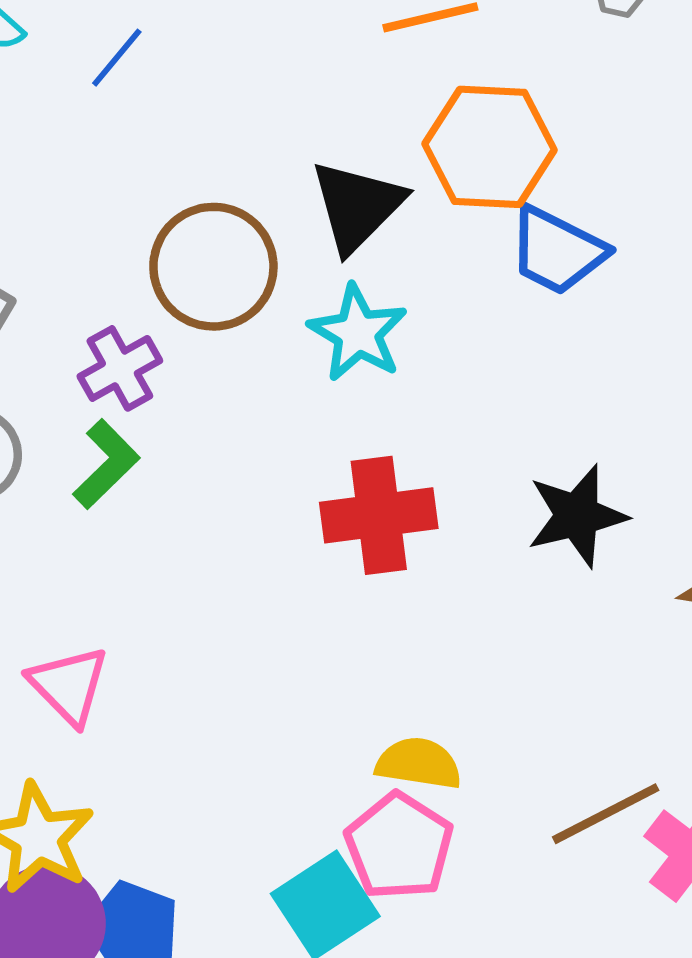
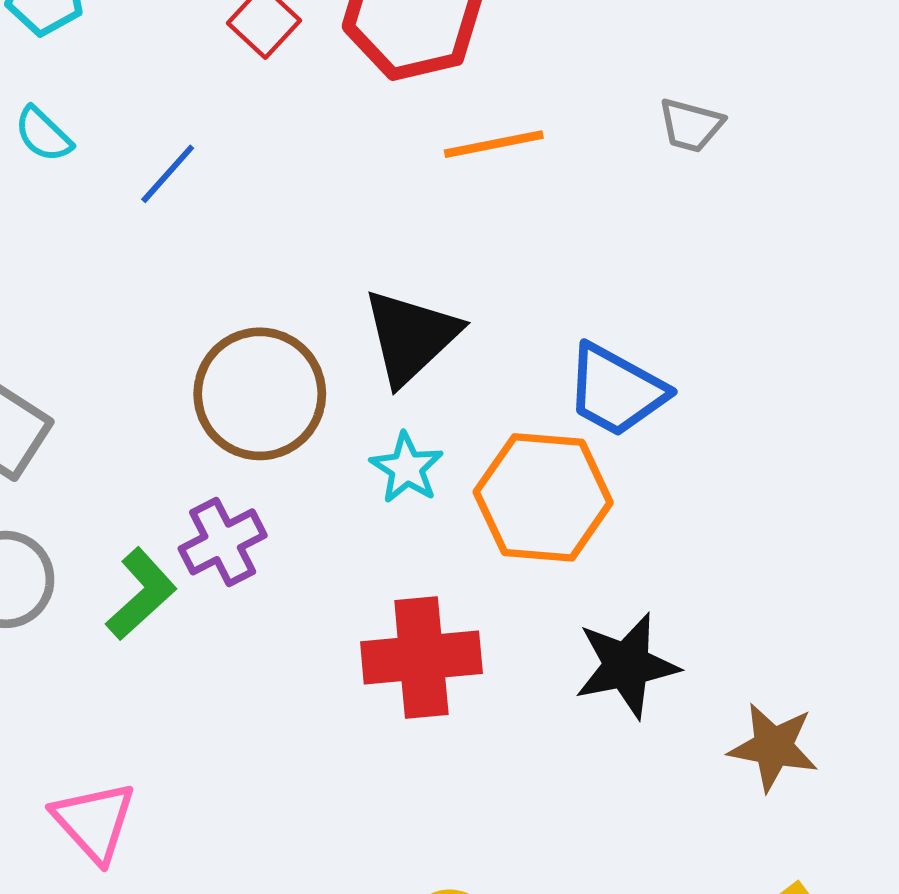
orange hexagon: (490, 147) -> (543, 497), moved
cyan star: (358, 333) -> (407, 468), size x0.7
purple cross: (120, 368) -> (223, 542), moved

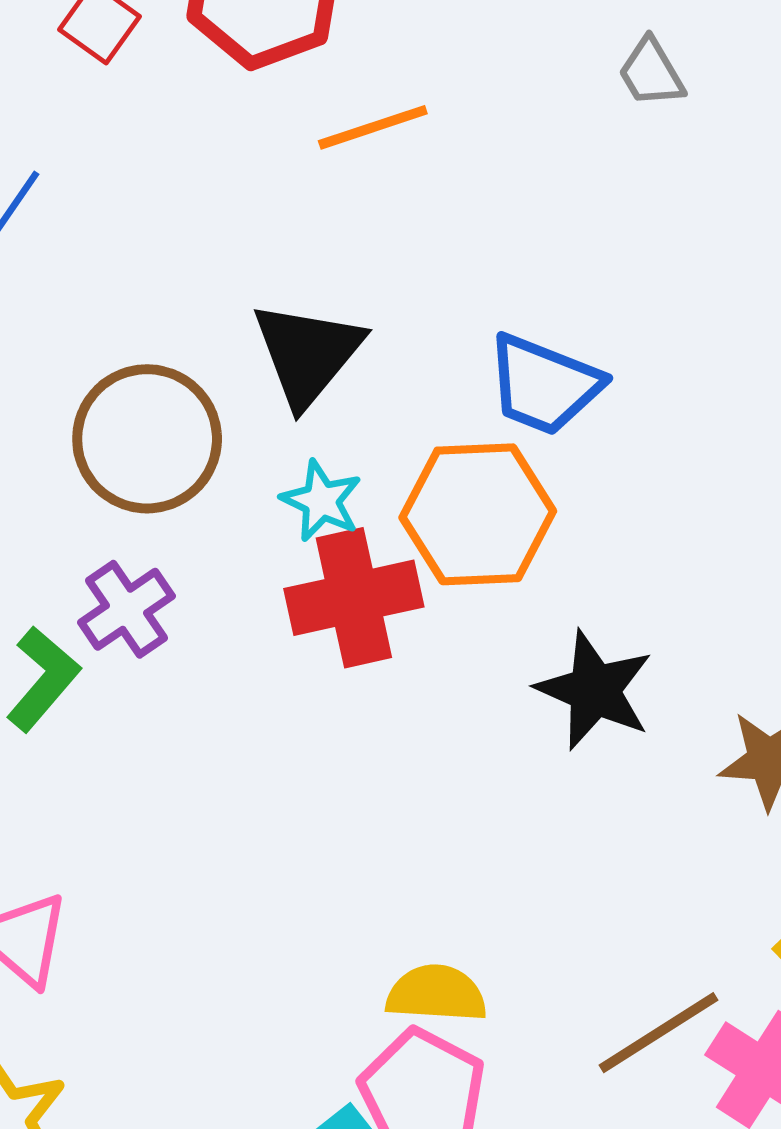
gray trapezoid: (691, 125) -> (651, 73), moved, turned 52
red cross: (421, 658) -> (354, 598), moved
black star: (627, 665) -> (594, 690), turned -30

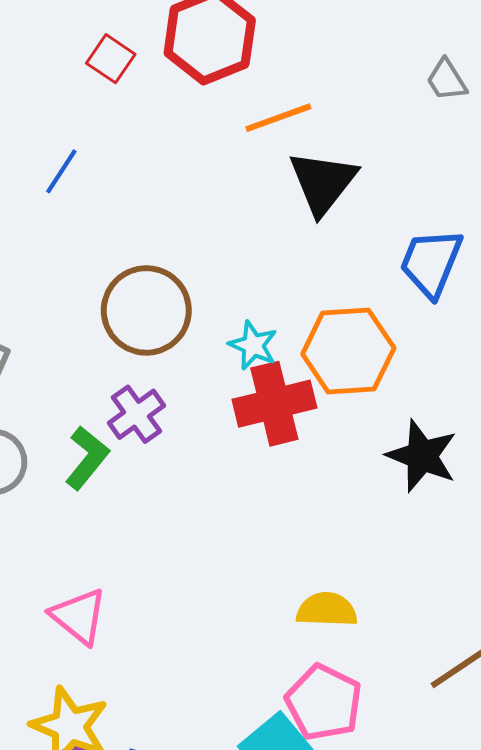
black triangle: (307, 354) -> (323, 182), moved
blue trapezoid: (544, 385) -> (431, 263), moved, turned 92
yellow semicircle: (436, 994) -> (327, 610), moved

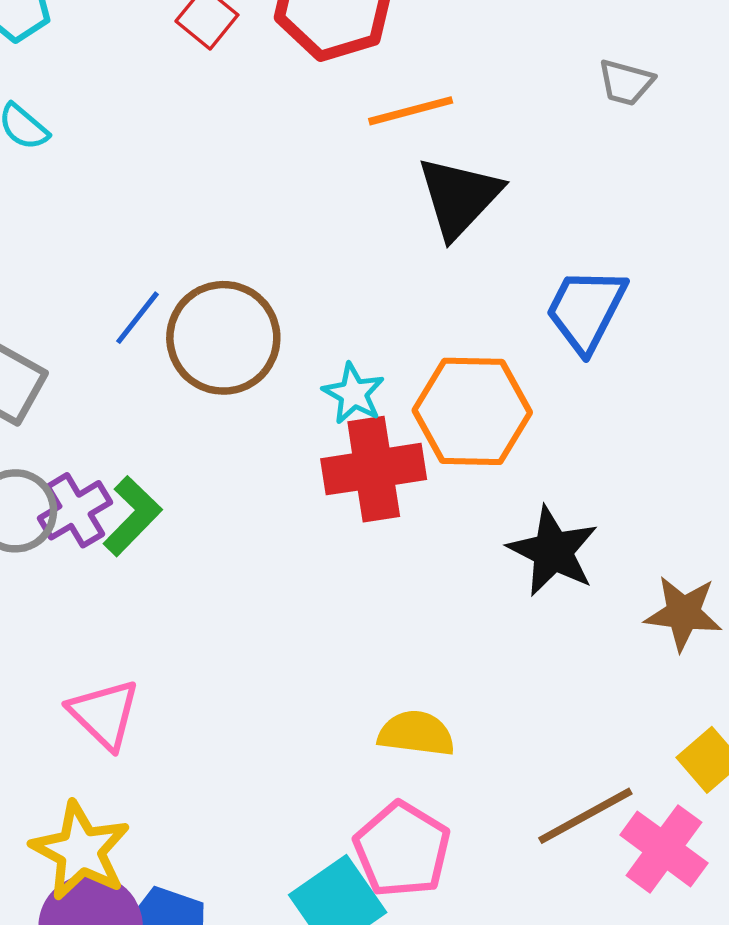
gray trapezoid: (447, 80) -> (626, 82), turned -48
blue line: (61, 171) -> (138, 318), moved
purple cross: (137, 414) -> (75, 510), moved

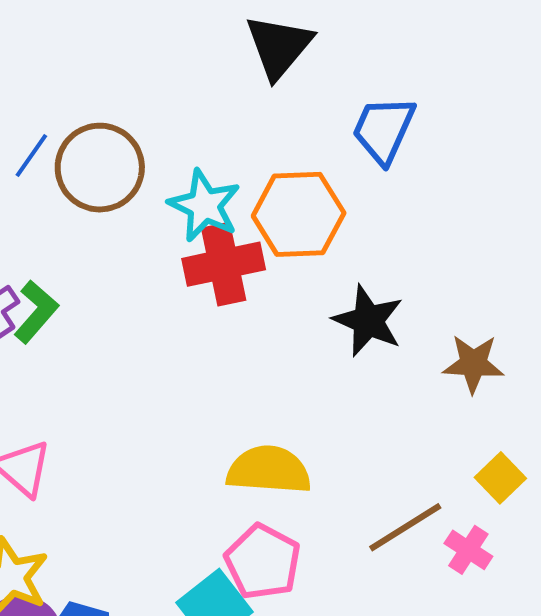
cyan star: (353, 393) -> (204, 206), size x1.5
yellow semicircle: (416, 733) -> (269, 470), size x1.4
pink cross: (664, 849) -> (468, 550), size x0.7

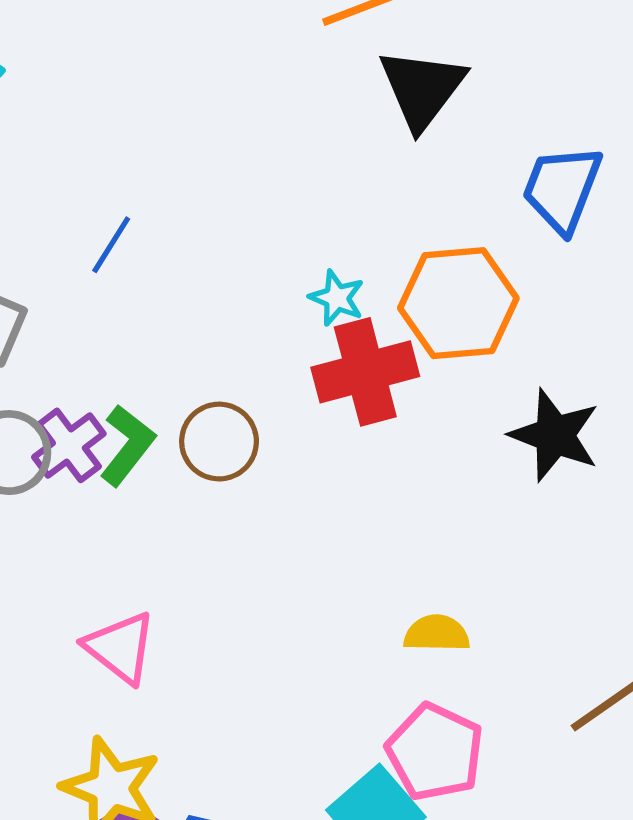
brown circle: (100, 168) -> (219, 442), moved, size x0.7
cyan star: (204, 206) -> (337, 298), size x0.6
yellow semicircle: (269, 470) -> (437, 634), size x0.6

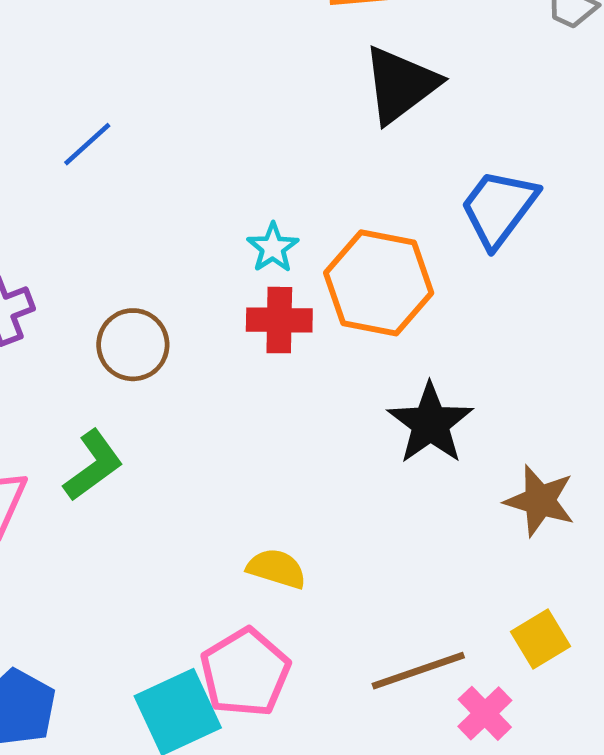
red cross: (365, 372) -> (279, 320), size x0.7
green L-shape: (127, 445) -> (93, 465), moved

